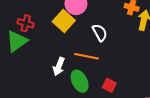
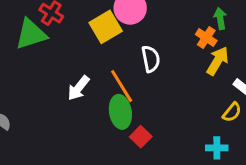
orange line: (86, 56) -> (122, 86), turned 30
green ellipse: (80, 81) -> (120, 112), moved

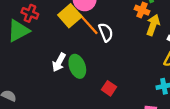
orange line: (122, 86) -> (88, 24), moved
green ellipse: (120, 112) -> (77, 66), moved

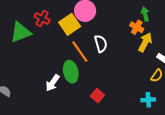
red cross: (30, 13) -> (42, 18), moved
orange line: (88, 24) -> (80, 52), moved
white arrow: (59, 62) -> (53, 83), moved

